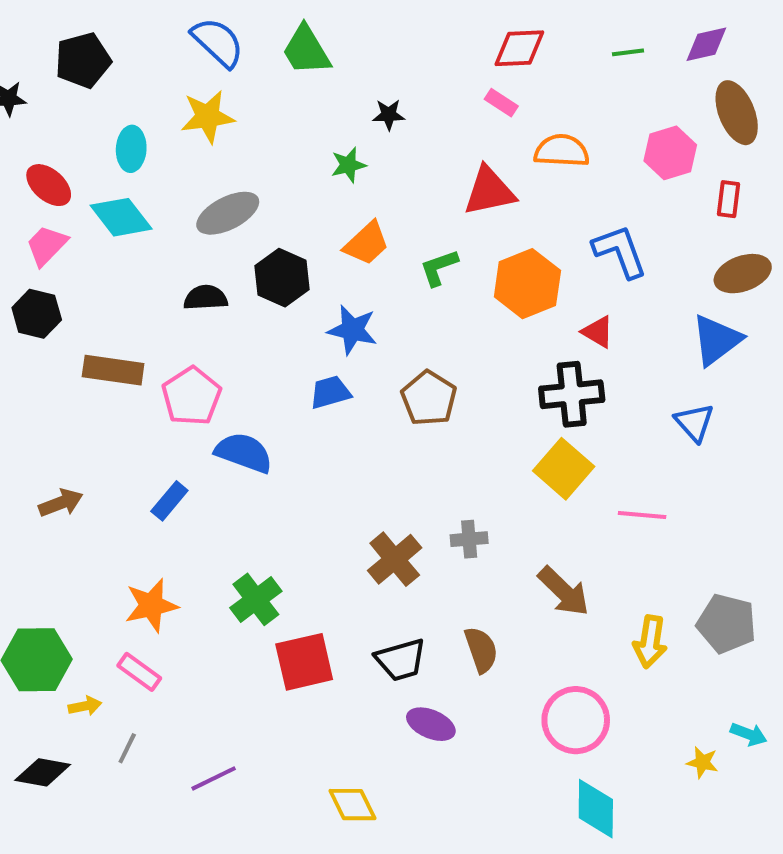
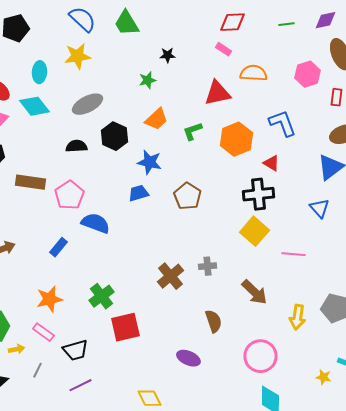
black trapezoid: (401, 660) -> (75, 350), moved

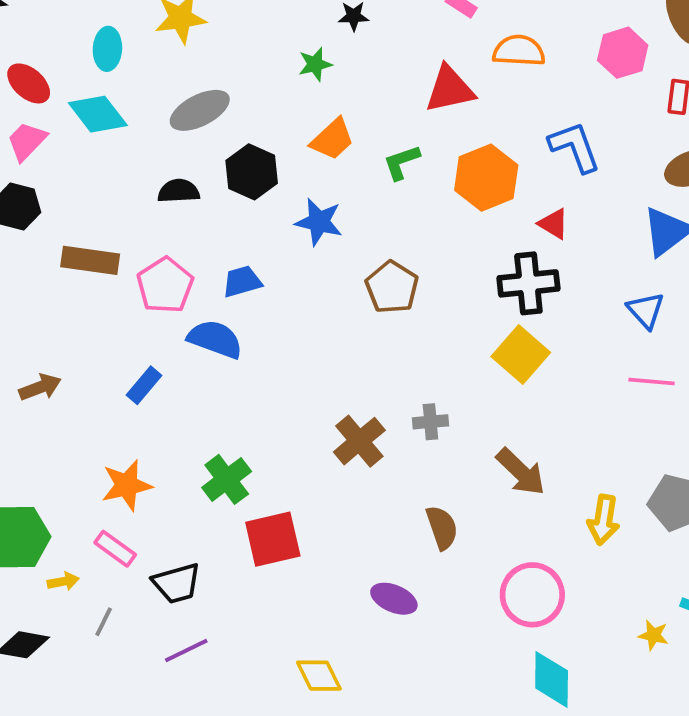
blue trapezoid: (138, 193) -> (242, 281), moved
pink line: (293, 254) -> (652, 381), moved

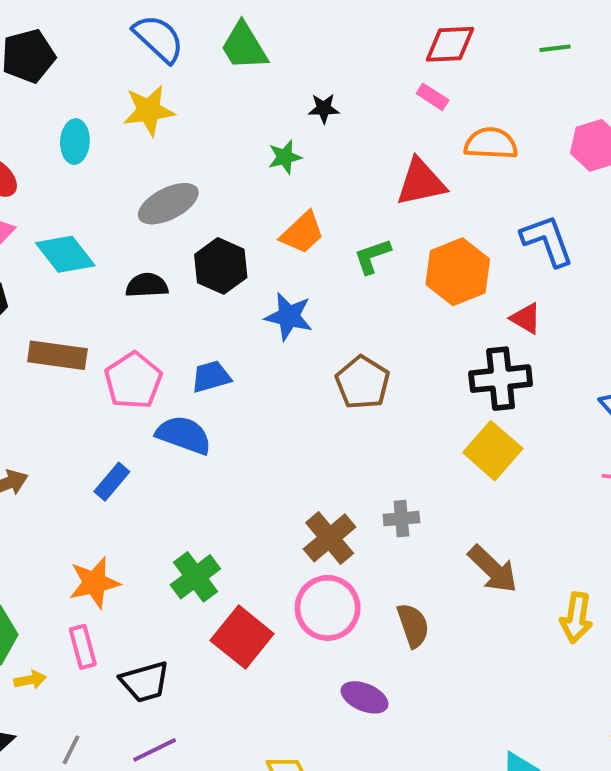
cyan diamond: (98, 114) -> (65, 254), moved
red square: (273, 539) -> (242, 637), turned -38
pink rectangle: (115, 549) -> (83, 647), turned 39
pink circle: (532, 595) -> (328, 608), moved
gray line: (104, 622) -> (71, 750), moved

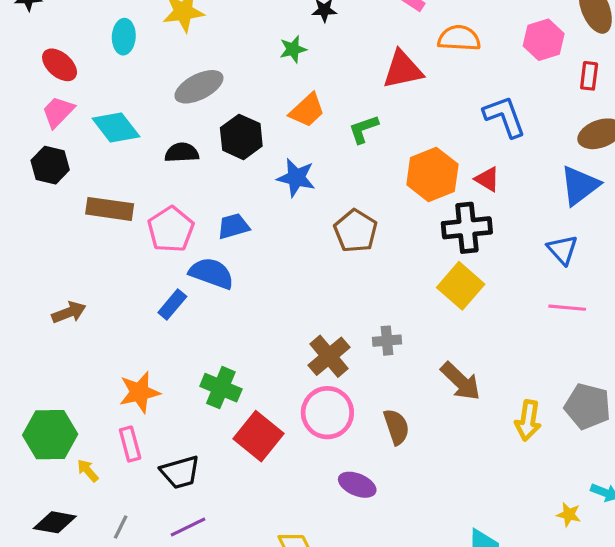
orange hexagon: (458, 272) -> (432, 175), moved
blue rectangle: (112, 482) -> (172, 305), moved
green cross: (195, 577) -> (221, 388), turned -30
yellow arrow: (30, 680) -> (88, 471), turned -120

